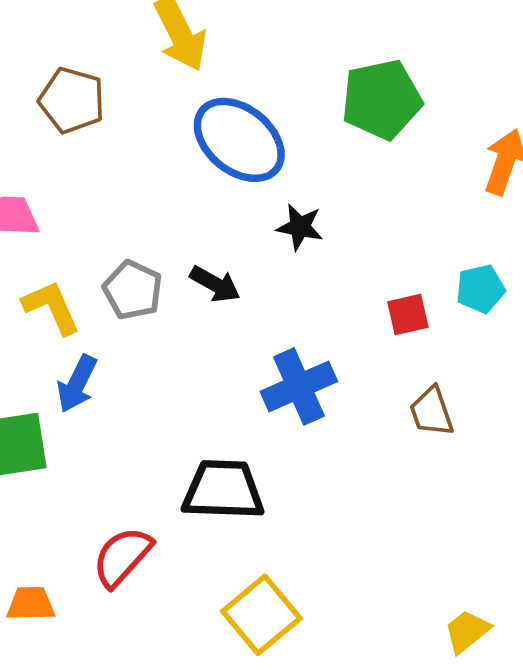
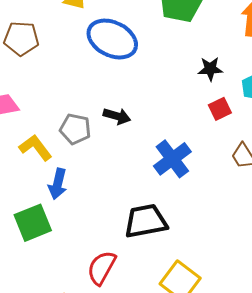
black star: (300, 227) -> (210, 69), moved

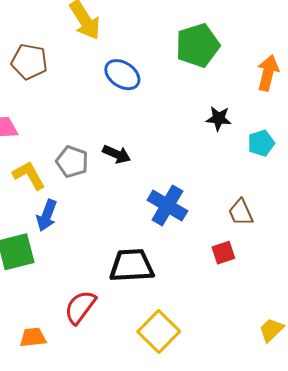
blue ellipse: (112, 39) -> (122, 75), size x0.7
red square: (220, 109) -> (223, 253), moved
blue cross: (172, 159) -> (167, 206), turned -30

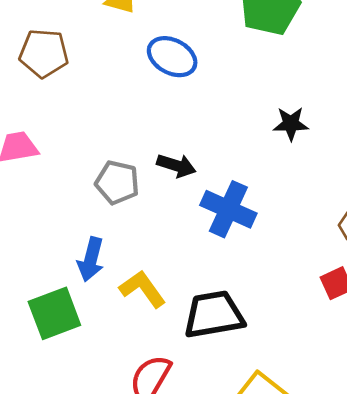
black star: (219, 119) -> (291, 124), moved
yellow L-shape: (29, 175) -> (143, 289), moved
blue cross: (167, 206) -> (228, 209), moved

